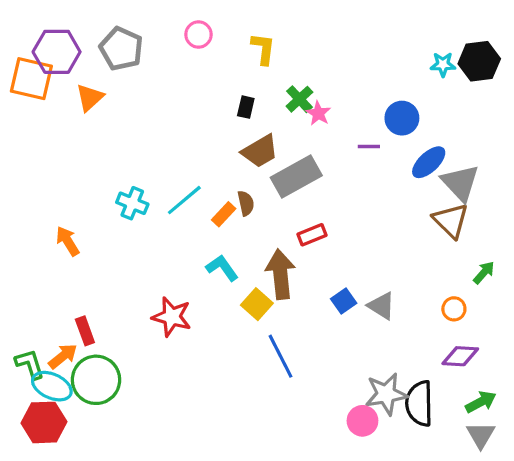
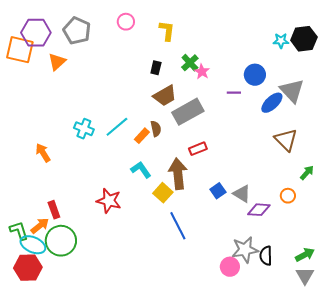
gray triangle: (460, 183) -> (292, 91), moved
purple diamond: (460, 356) -> (259, 210), moved
black semicircle: (419, 403) -> (266, 256), size x0.7

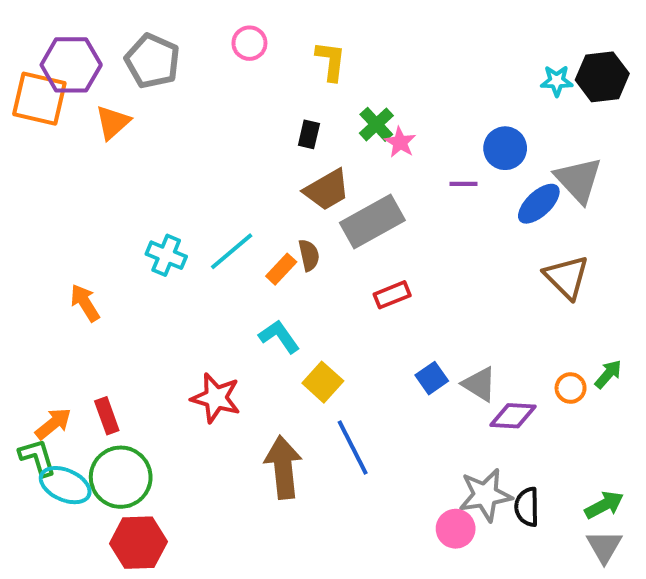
green arrow: (307, 173) -> (608, 374), moved
brown arrow: (178, 174) -> (283, 467), moved
orange arrow: (40, 226) -> (53, 424), moved
red hexagon: (28, 268) -> (138, 543), moved

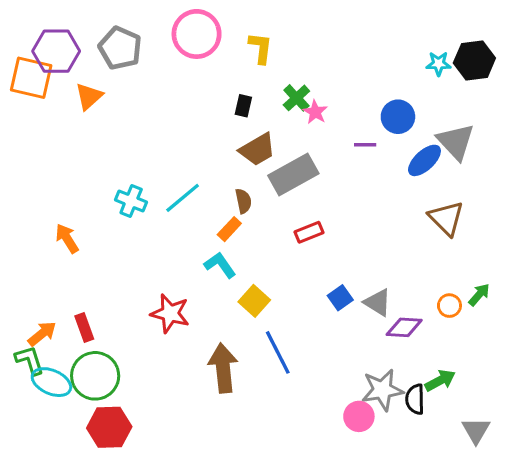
pink circle: (249, 43) -> (197, 34), size x1.8
orange rectangle: (281, 269) -> (229, 229), moved
green arrow: (604, 505) -> (440, 380), moved

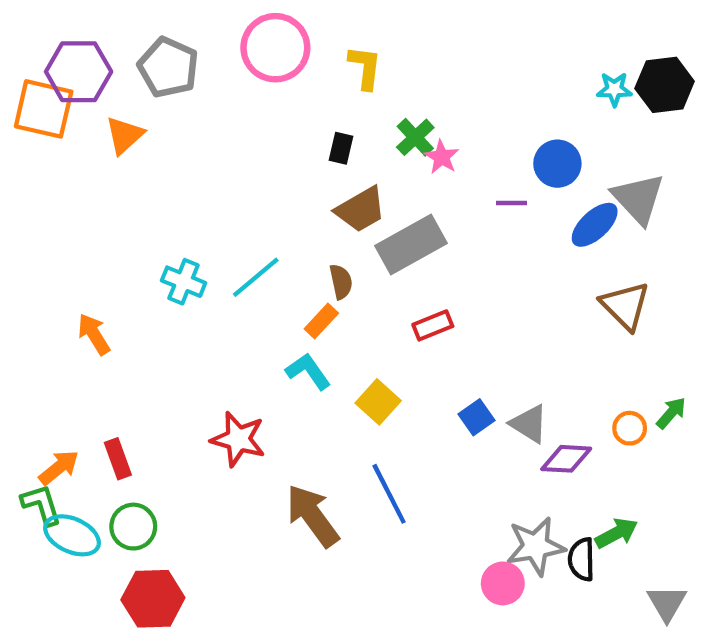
yellow square: (254, 301) -> (378, 402), moved
brown arrow: (223, 368) -> (313, 516), turned -30
green circle: (95, 376) -> (133, 527), size x0.7

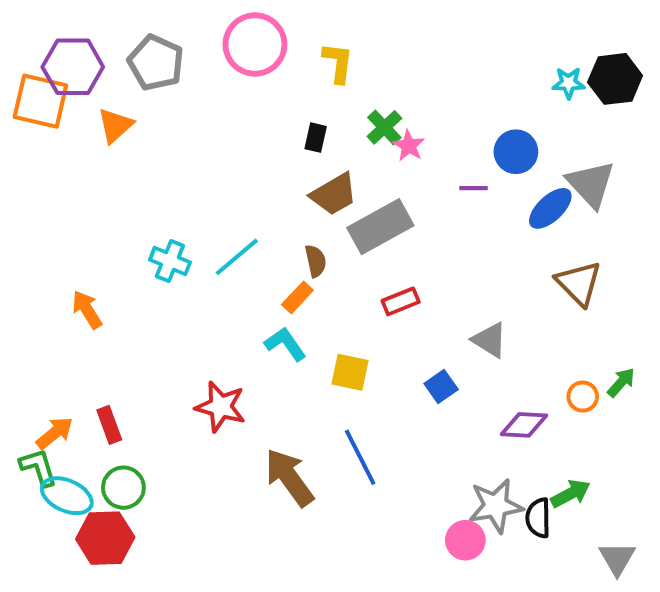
yellow square: (378, 402) -> (350, 372), turned -30
gray triangle: (529, 424) -> (490, 340), moved
red hexagon: (153, 599) -> (105, 538), moved

